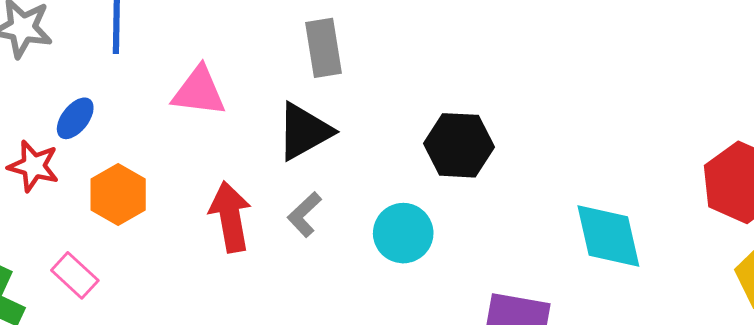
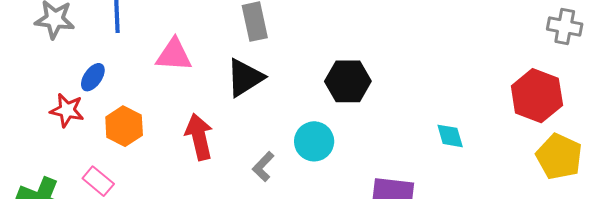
gray L-shape: (304, 215) -> (263, 167), moved
cyan diamond: (608, 236) -> (450, 136), size x0.6

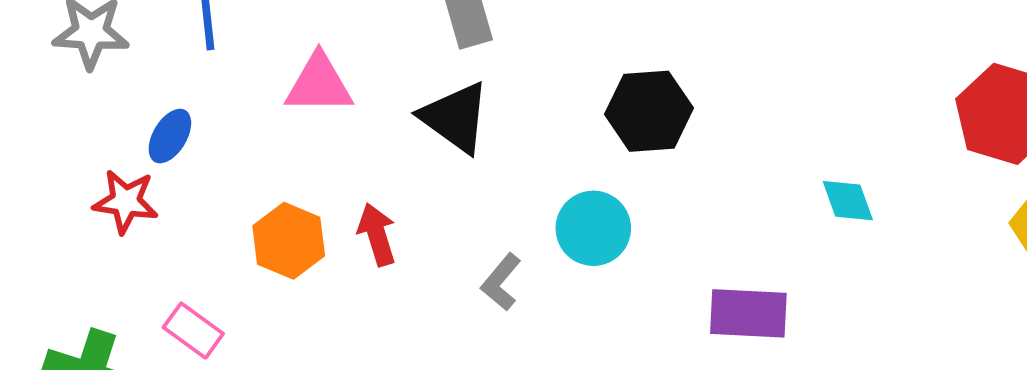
black triangle: (245, 78) -> (455, 117), turned -48
orange hexagon: (124, 126) -> (289, 241), moved
red arrow: (199, 137) -> (377, 234), size x0.7

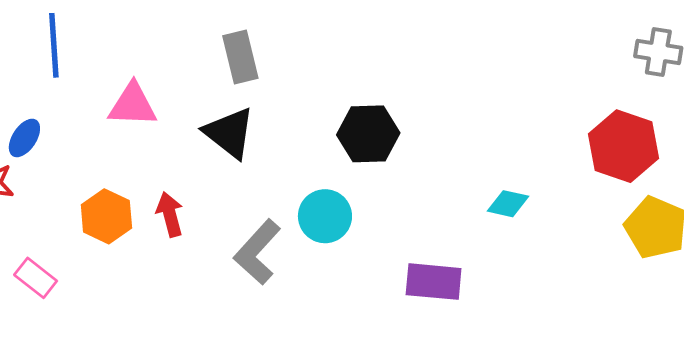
cyan diamond: (848, 201) -> (508, 204), turned -60
gray L-shape: (501, 282) -> (257, 252), size x1.6

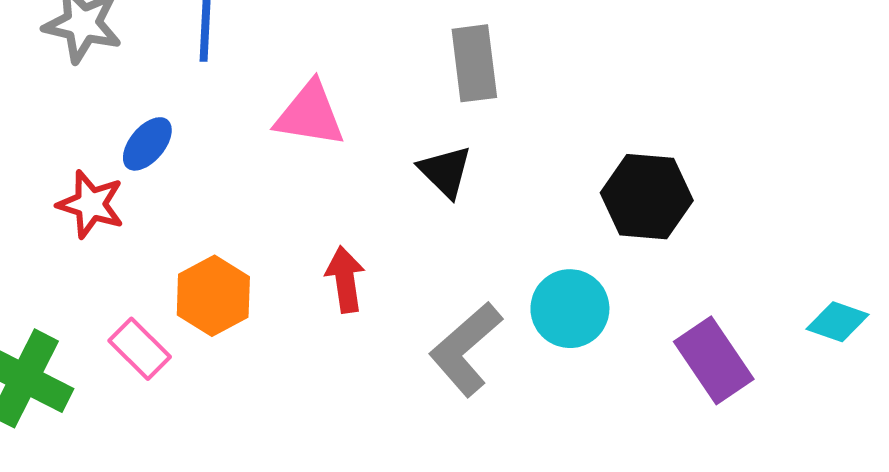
black triangle: (229, 133) -> (445, 171), size x0.7
orange hexagon: (106, 216) -> (213, 296), moved
purple rectangle: (434, 282) -> (714, 360), moved, turned 44

